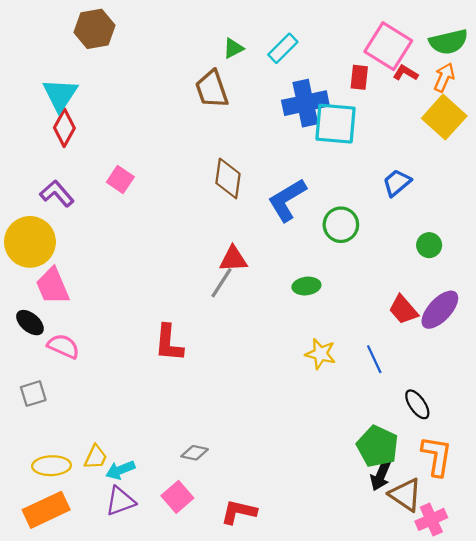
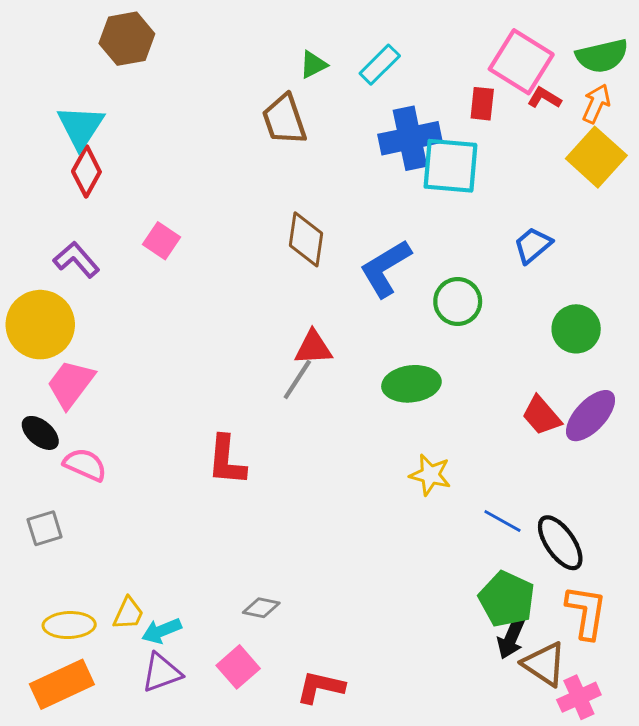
green circle: (429, 245) -> (576, 329), size x1.4
pink trapezoid: (53, 286) -> (71, 384), turned 60
green ellipse: (306, 286) -> (411, 384), size x1.5
blue line: (374, 359) -> (502, 521), moved, turned -36
black ellipse: (417, 404) -> (560, 543), size x1.4

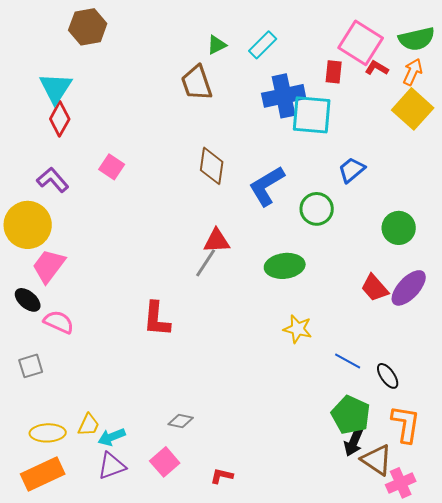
blue trapezoid: (533, 245) -> (352, 170), moved
black ellipse: (560, 543) -> (388, 376), size x0.7
red L-shape: (320, 687) -> (222, 476), size x0.7

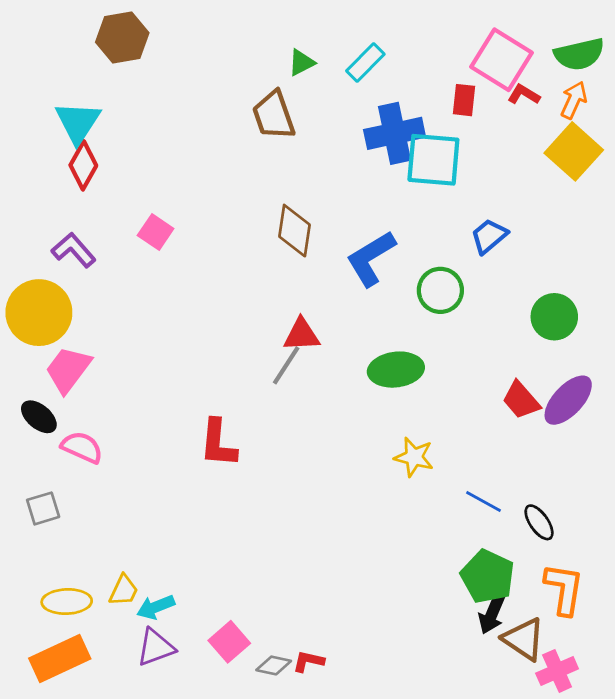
gray diamond: (181, 421) -> (274, 665), moved

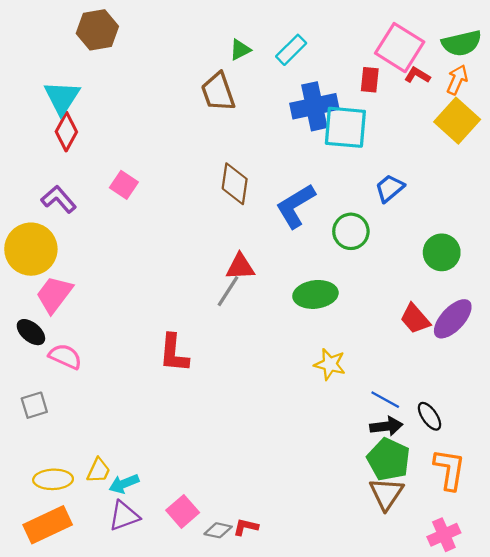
black arrow: (492, 614) -> (386, 426), moved, turned -120
brown triangle: (524, 639) -> (386, 494), moved, turned 30

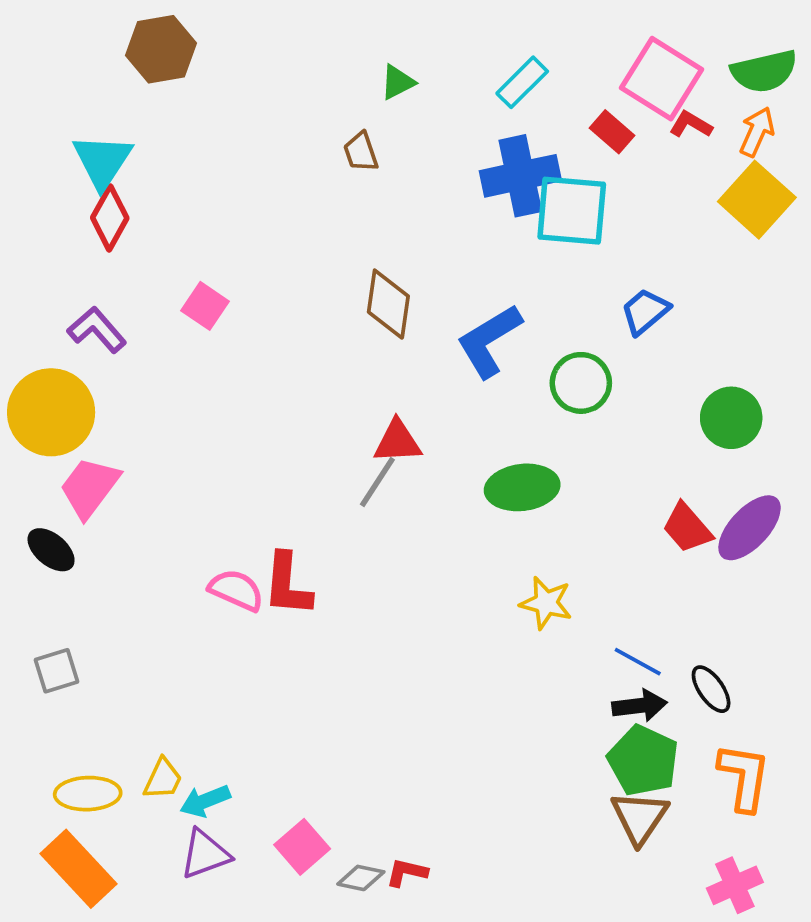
cyan rectangle: (291, 50) -> (522, 82), moved
red rectangle: (370, 80) -> (612, 132), turned -55
brown trapezoid: (218, 92) -> (361, 152), size x0.6
pink semicircle: (65, 356) -> (236, 590), moved
orange rectangle: (48, 525) -> (79, 869), turned 72

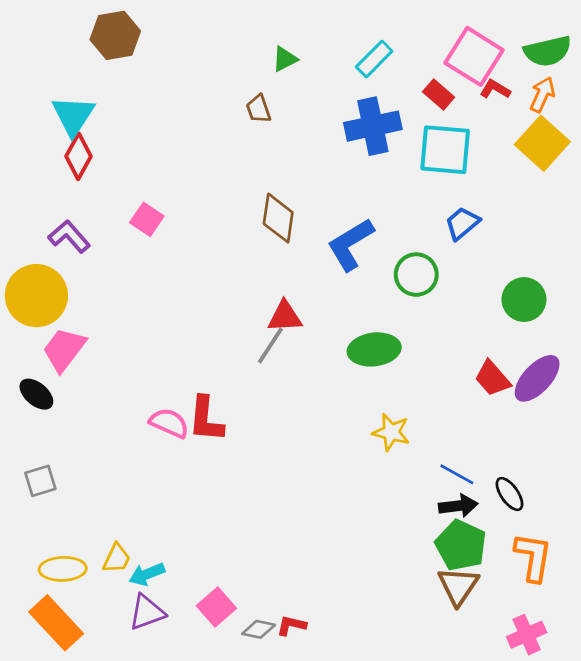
cyan square: (572, 211) -> (445, 150), moved

